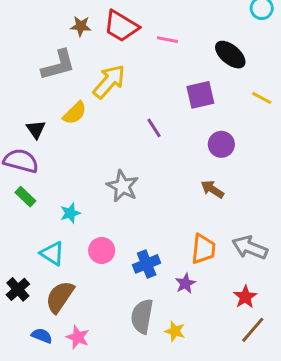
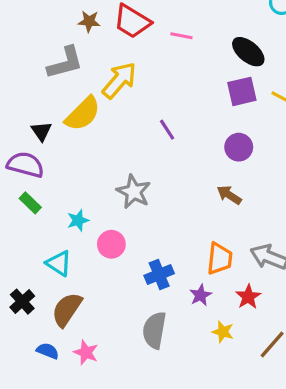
purple square: (200, 95) -> (242, 91), moved
yellow semicircle: (75, 113) -> (83, 114), size x1.4
pink circle: (102, 250) -> (111, 244), moved
red star: (245, 297) -> (248, 297), moved
yellow star: (175, 331) -> (223, 332), moved

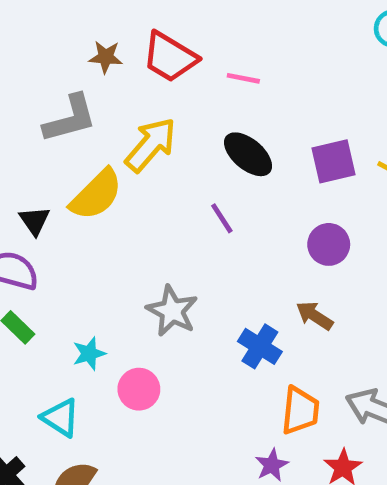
black ellipse: (248, 52) -> (248, 154), moved
blue cross: (159, 274) -> (260, 346), moved, turned -36

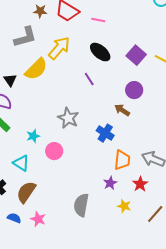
purple square: (333, 161) -> (136, 55), turned -36
brown arrow: (314, 316) -> (122, 110), moved

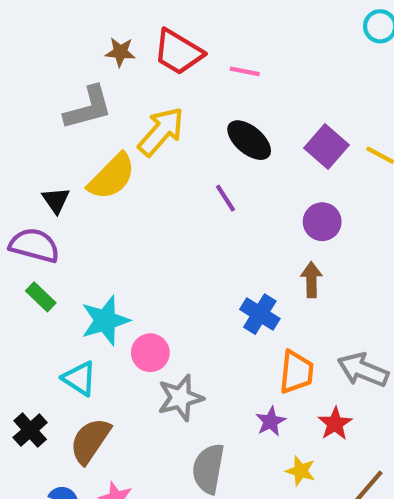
brown arrow: (122, 110) -> (311, 280), moved, turned 56
gray star: (68, 118) -> (180, 398), moved, turned 30
cyan star: (33, 136) -> (105, 320), size x1.6

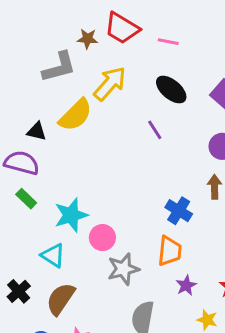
brown star: (120, 52) -> (87, 39), moved
black triangle: (56, 200) -> (37, 131), turned -42
orange trapezoid: (296, 372) -> (170, 251), moved

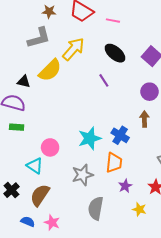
brown star: (87, 39) -> (49, 11), moved
green rectangle: (26, 199) -> (17, 127), turned -40
cyan star: (71, 215) -> (90, 138), moved
pink circle: (102, 238) -> (50, 147), moved

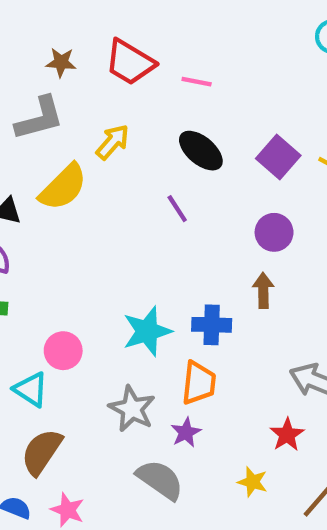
yellow arrow: (73, 49) -> (113, 142), size x0.7
blue cross: (120, 135) -> (212, 325), turned -30
gray star: (83, 175) -> (132, 409), turned -30
purple star: (125, 186) -> (186, 432), moved
gray semicircle: (96, 208) -> (160, 480), turned 115

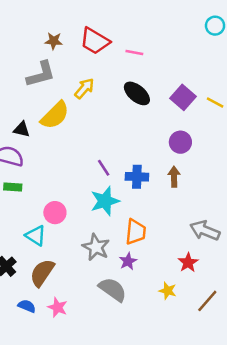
purple line: (177, 209) -> (104, 168), moved
blue cross: (212, 325) -> (137, 177), moved

